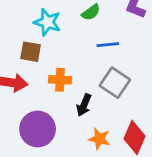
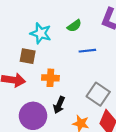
gray square: (115, 83) -> (98, 94), moved
black arrow: (84, 105) -> (59, 105), moved

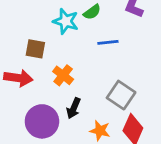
cyan star: (41, 33) -> (66, 21), moved
orange cross: (50, 78) -> (63, 75), turned 35

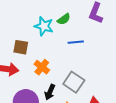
gray square: (121, 95) -> (74, 82), moved

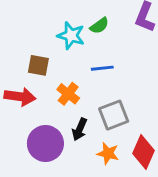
blue line: (76, 42) -> (102, 68), moved
gray square: (74, 82) -> (114, 115), turned 35

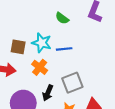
green semicircle: (99, 26) -> (62, 18), turned 72
cyan star: (71, 36) -> (42, 43), moved

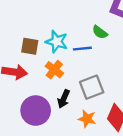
green semicircle: (62, 18) -> (100, 32), moved

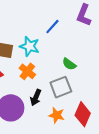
green semicircle: (100, 32) -> (69, 64), moved
blue line: (82, 49) -> (52, 27), moved, turned -42

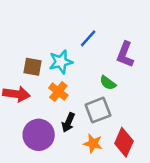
purple L-shape: (84, 15) -> (125, 54), moved
cyan star: (29, 46) -> (61, 62), turned -30

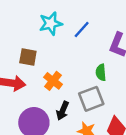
cyan star: (61, 62) -> (51, 24), moved
green semicircle: (108, 83) -> (101, 72), turned 49

